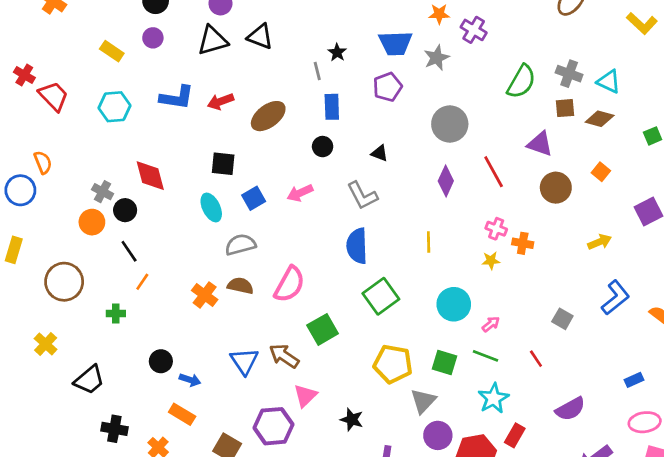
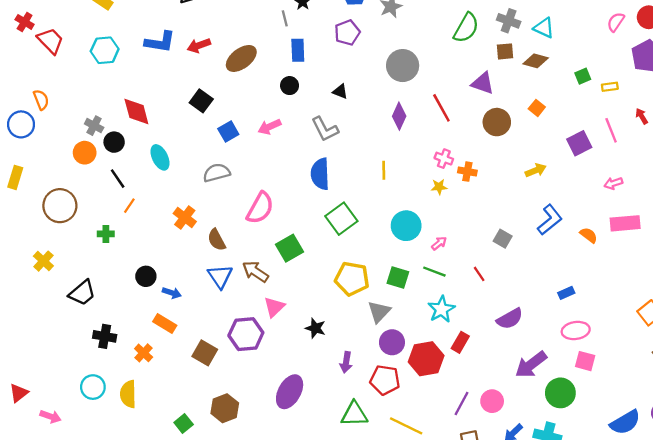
black square: (223, 164) -> (201, 101), turned 30
cyan ellipse: (211, 207) -> (160, 157), moved
brown semicircle: (240, 286) -> (217, 240), moved, turned -130

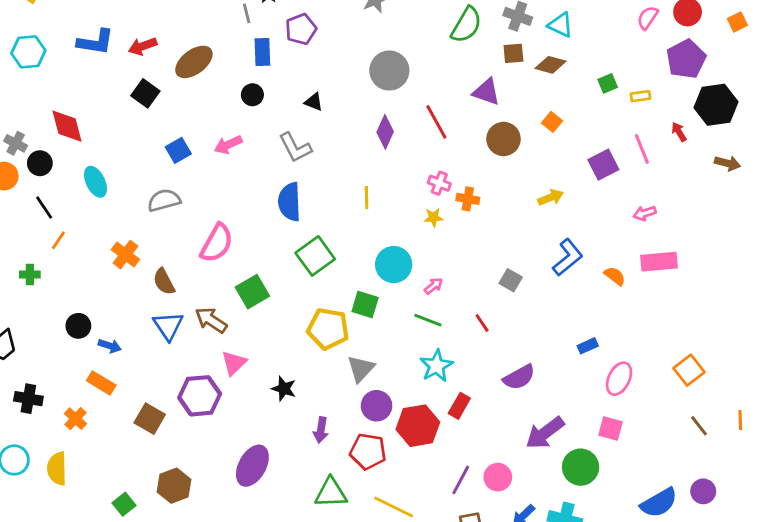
purple pentagon: (347, 33) -> (301, 29), moved
black square: (201, 101) -> (145, 93), moved
green square: (398, 278) -> (365, 304), moved
pink ellipse: (576, 330) -> (619, 379), moved, turned -56

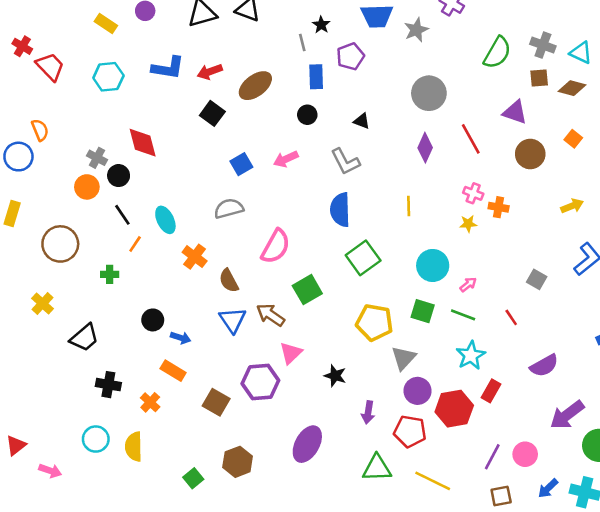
cyan ellipse: (95, 182) -> (165, 220), moved
green square: (365, 304) -> (423, 311), moved

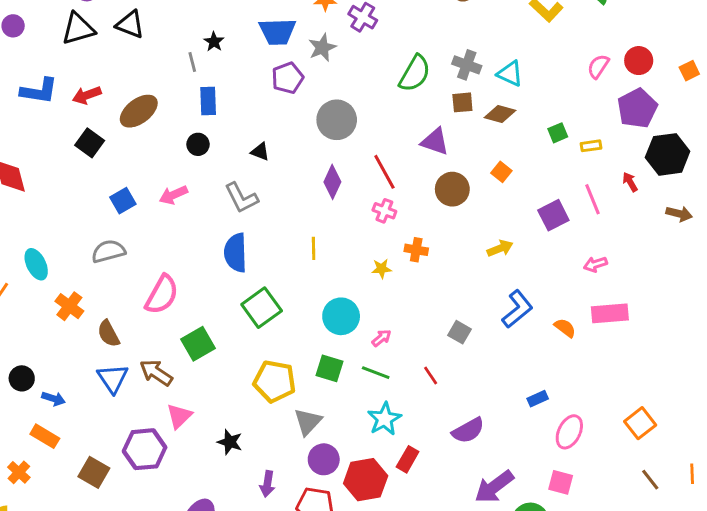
purple pentagon: (350, 56) -> (288, 78), moved
pink cross: (473, 193) -> (384, 211), moved

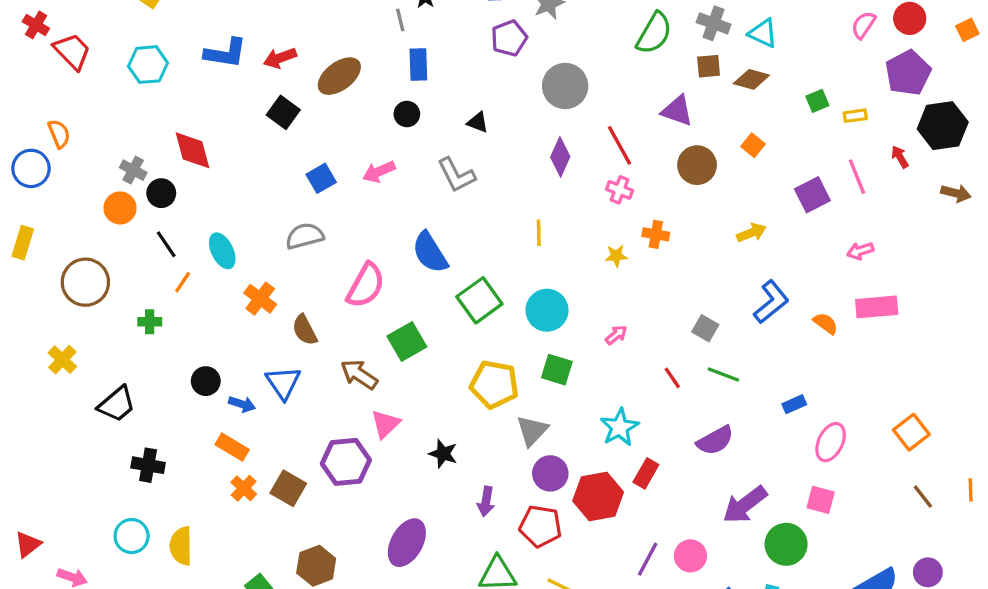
blue semicircle: (236, 253) -> (430, 252), moved, turned -30
cyan circle: (341, 316) -> (547, 310), moved
green line: (376, 373) -> (723, 374), moved
blue triangle: (113, 378) -> (283, 383), moved
orange cross: (19, 472) -> (244, 488), moved

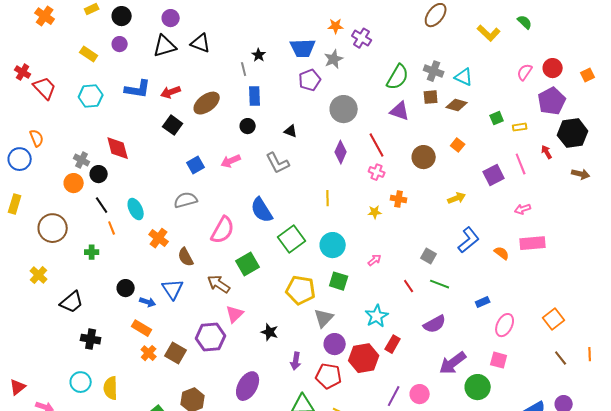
purple triangle: (677, 111) -> (400, 111), moved
orange line: (183, 282) -> (112, 228), turned -56

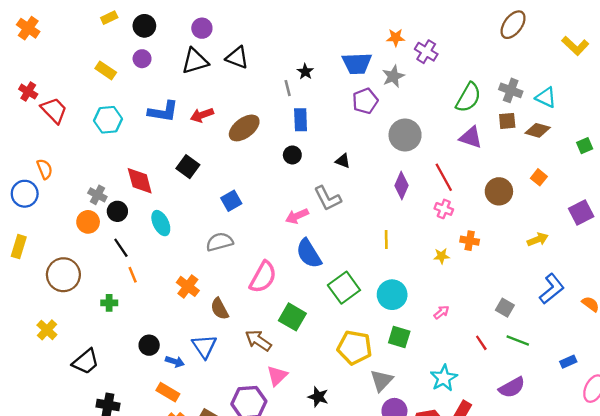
orange cross: (45, 16) -> (28, 28), moved
black square: (173, 125) -> (188, 167), moved
pink arrow: (231, 161) -> (297, 216), moved
cyan ellipse: (136, 209) -> (161, 223), moved
green square: (248, 264) -> (292, 317), turned -30

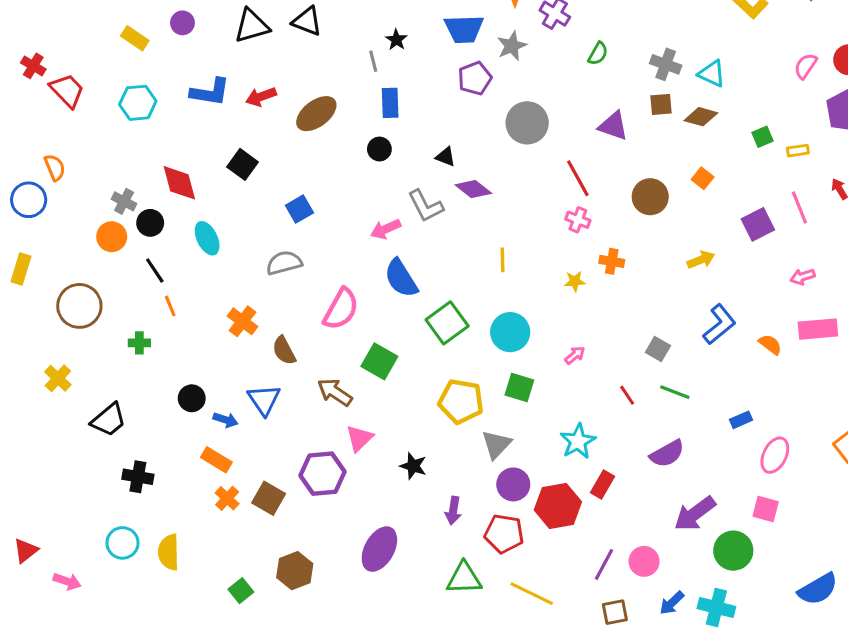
green semicircle: (468, 97) -> (598, 54), moved, size x0.6
purple diamond: (402, 185) -> (473, 189), moved, turned -76

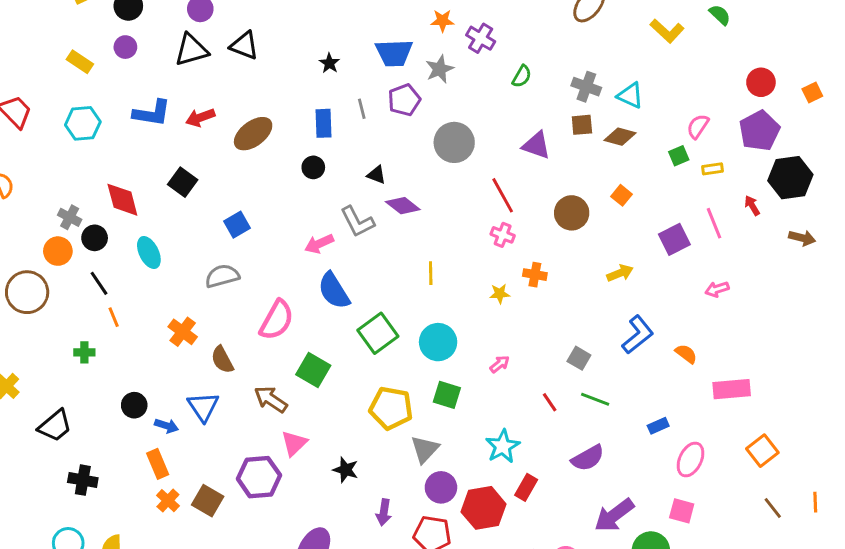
gray line: (373, 61) -> (362, 109), moved
pink semicircle: (806, 66) -> (698, 126), moved
brown circle: (79, 306) -> (27, 292), moved
pink rectangle: (818, 329) -> (732, 389), moved
orange rectangle: (216, 460) -> (158, 464), turned 36

